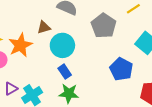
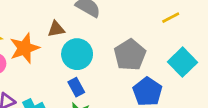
gray pentagon: (104, 26) -> (130, 55), moved

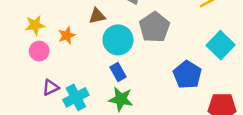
orange star: (24, 48) -> (67, 35), size x0.6
gray pentagon: (130, 55) -> (154, 27), moved

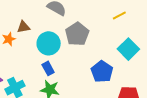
brown triangle: (97, 16) -> (23, 27), moved

